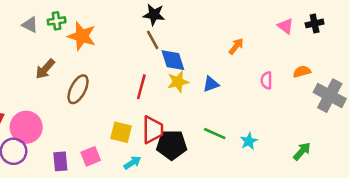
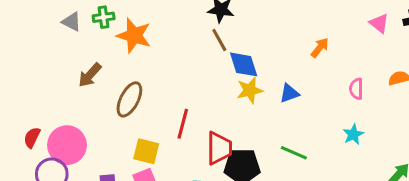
red line: (141, 87) -> (183, 124), moved
yellow square: (121, 132) -> (146, 151), moved
cyan star: (249, 141) -> (353, 134), moved

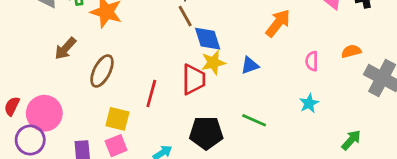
orange arrow: (320, 48) -> (278, 23), size x1.5
red trapezoid: (219, 148) -> (194, 79), moved

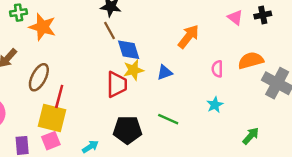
orange semicircle: (351, 51) -> (251, 60), size x1.5
red line: (151, 94) -> (59, 96), moved
yellow square: (117, 119) -> (52, 118), size x1.4

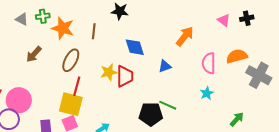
brown line: (109, 31) -> (94, 31), moved, turned 35
pink semicircle: (217, 69) -> (209, 63), size x1.5
yellow star: (133, 70) -> (109, 72), moved
brown ellipse: (39, 77) -> (71, 60), moved
black pentagon: (127, 130) -> (151, 114), moved

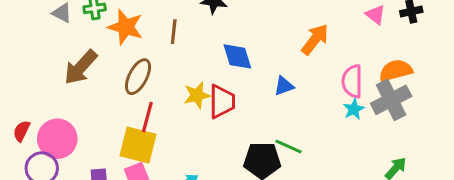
brown arrow: (34, 54) -> (81, 67), size x1.4
gray cross: (259, 75) -> (391, 100), moved, turned 35
cyan star: (207, 93) -> (354, 109), moved

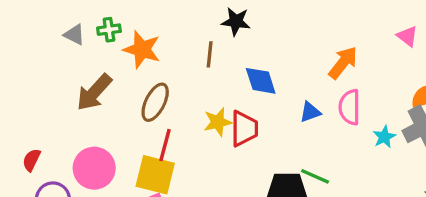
brown line: (174, 32) -> (210, 54), moved
pink semicircle: (352, 81) -> (350, 107), moved
pink circle: (57, 139) -> (94, 168), moved

